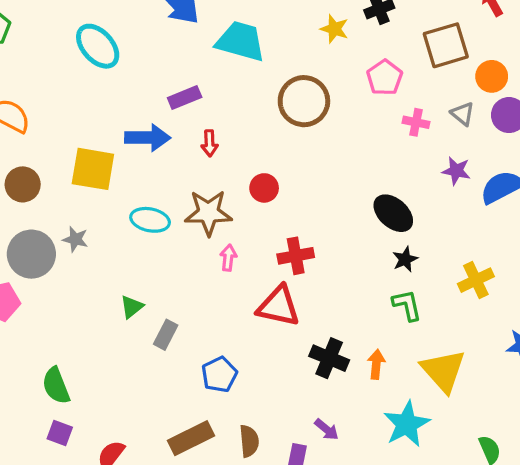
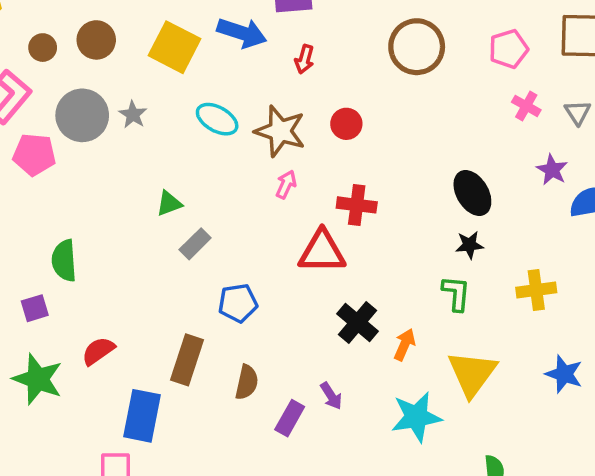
red triangle: (278, 306) -> (322, 252), turned -30
purple square: (60, 433) -> (35, 308), moved, turned 35
brown rectangle: (191, 438) -> (187, 360), turned -63

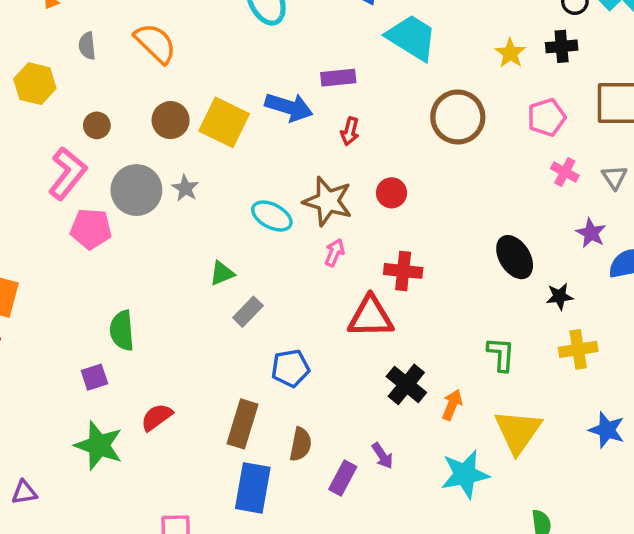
brown circle: (96, 40) -> (171, 120), moved
cyan ellipse: (217, 119) -> (272, 216), moved
black star: (469, 245) -> (559, 296), moved
blue rectangle: (142, 416) -> (253, 488), moved

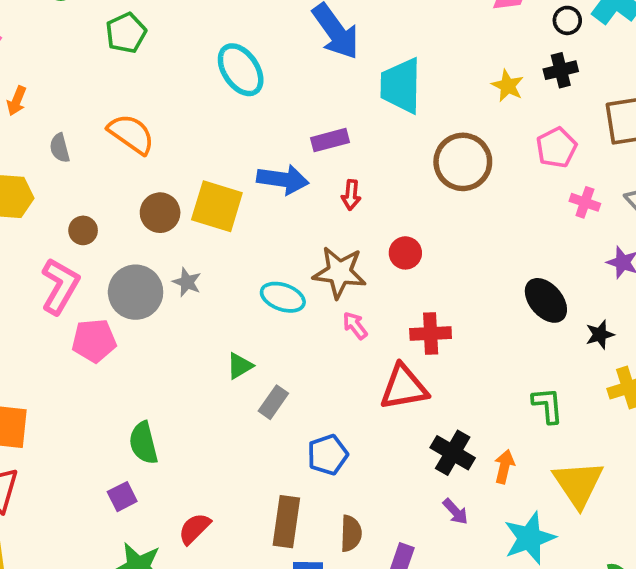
cyan trapezoid: (412, 37) -> (401, 86), turned -112
pink arrow: (334, 253) -> (355, 325), turned -52
purple arrow: (382, 456) -> (455, 512), moved

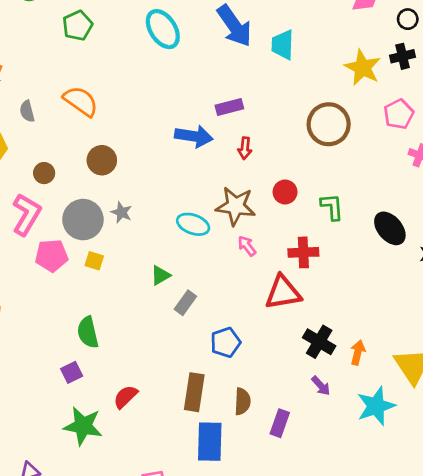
cyan ellipse: (241, 70) -> (163, 29), moved
cyan trapezoid: (401, 86) -> (283, 45), moved, size x0.7
yellow star: (508, 86) -> (363, 68), size x1.5
yellow square: (217, 206) -> (94, 261), moved, size x0.5
green L-shape: (548, 405) -> (332, 207), moved

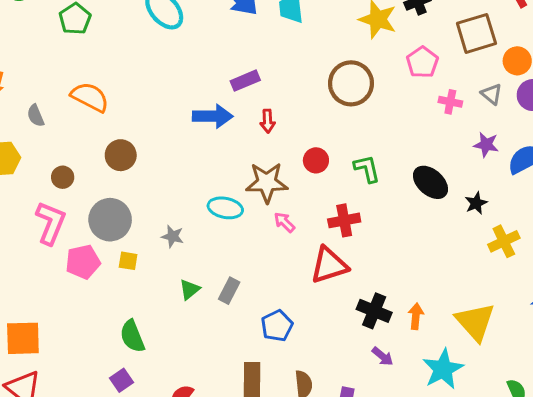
gray star: (121, 212) -> (173, 236), moved
green triangle: (160, 275) -> (189, 289), moved

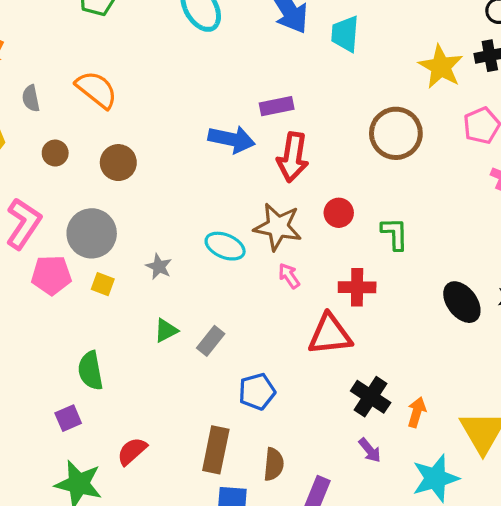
red arrow: (268, 121) -> (293, 157), size x1.8
brown circle: (63, 177) -> (55, 153), moved
black ellipse: (430, 182) -> (462, 302), moved

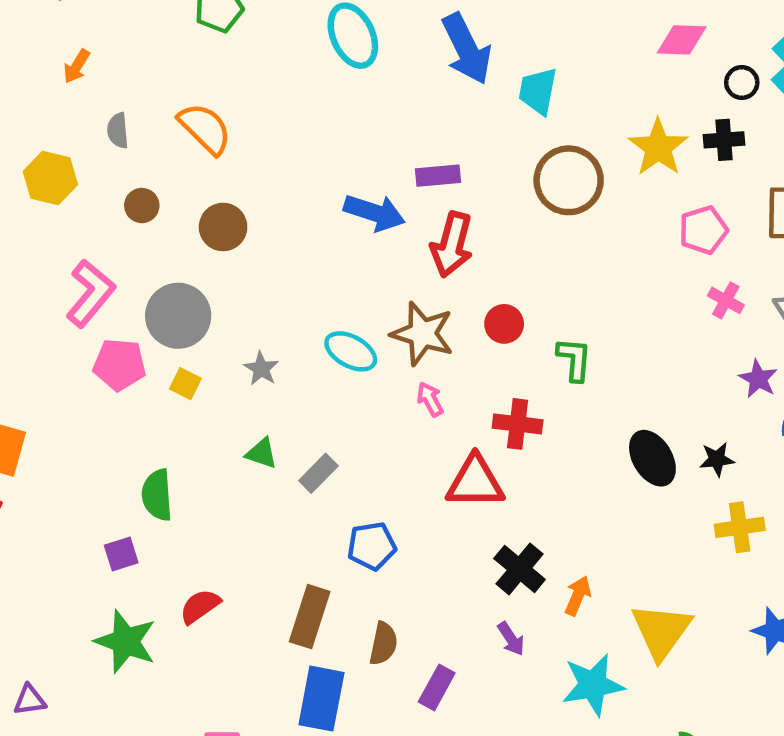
brown circle: (396, 133) -> (569, 180), moved
green triangle: (166, 330) -> (261, 453), turned 40

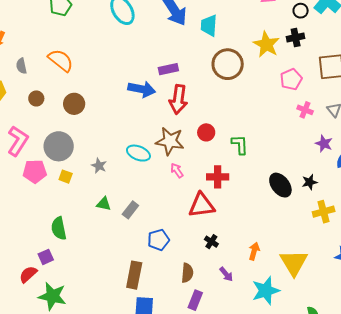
black cross: (520, 569) -> (211, 242), moved, size x0.6
red semicircle: (200, 606) -> (28, 274), moved
brown semicircle: (383, 644) -> (187, 273), moved

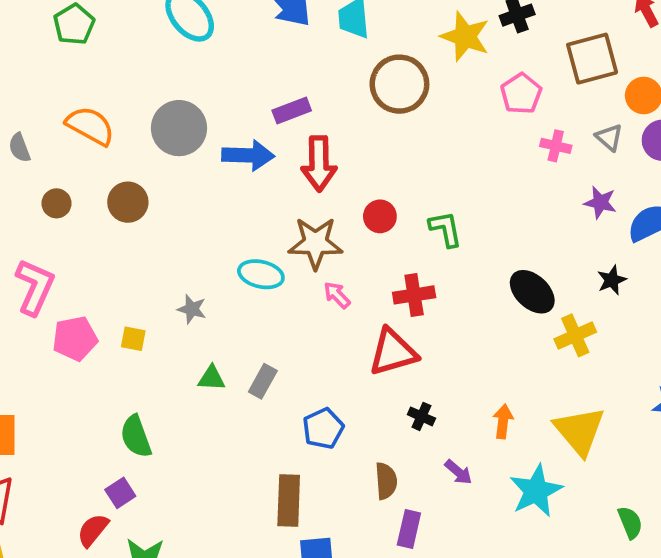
gray circle: (59, 146) -> (179, 128), moved
black star: (310, 182) -> (612, 280), moved
yellow cross: (324, 212) -> (575, 335), moved

